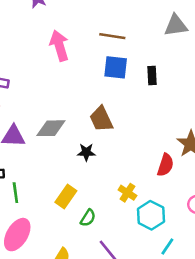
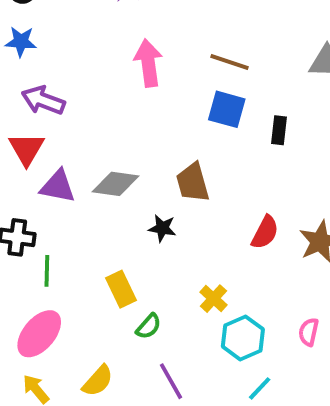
red semicircle: (165, 165) -> (265, 232), moved
yellow rectangle: (66, 197) -> (121, 289), turned -70

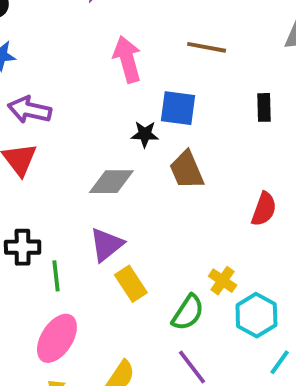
blue square: (227, 109) -> (178, 108), moved
purple triangle: (58, 186) -> (106, 245), moved, turned -42
black star: (162, 228) -> (145, 134), moved
green semicircle: (149, 326) -> (188, 313), moved, size x1.4

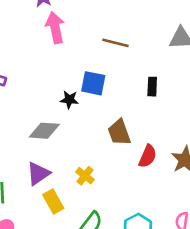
pink arrow: (127, 59) -> (55, 28), moved
brown trapezoid: (187, 170) -> (119, 132), moved
yellow cross: (223, 281) -> (85, 176), moved

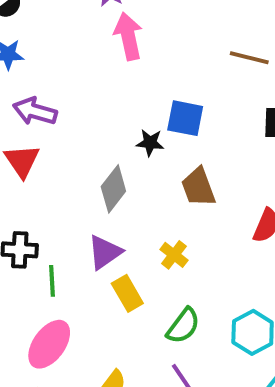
brown line: (116, 43) -> (249, 58), moved
gray diamond: (44, 131) -> (113, 189), turned -56
brown trapezoid: (119, 132) -> (198, 187), moved

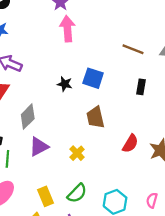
black star: (150, 143) -> (65, 84), moved
gray diamond: (113, 189) -> (28, 117), moved
yellow rectangle: (127, 293) -> (46, 196), moved

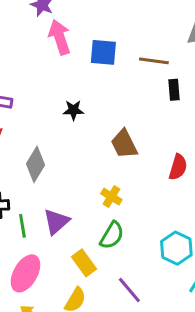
brown line: (133, 49) -> (154, 61), moved
blue square: (93, 78) -> (103, 52), moved
purple triangle: (39, 147) -> (56, 222), moved
green semicircle: (77, 193) -> (112, 235), moved

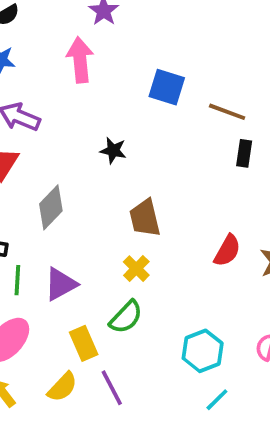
pink arrow: (60, 37) -> (80, 60), moved
brown trapezoid: (124, 144) -> (145, 218), moved
purple line: (129, 290) -> (112, 388), moved

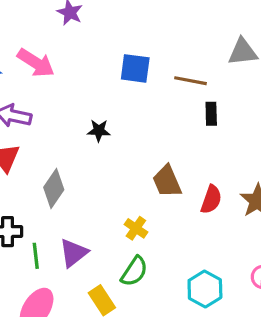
pink arrow: (80, 60) -> (36, 63), moved, turned 138
brown trapezoid: (145, 218) -> (167, 181), moved

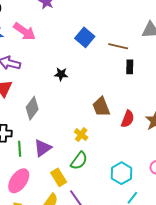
blue square: (135, 68) -> (85, 37), turned 30

